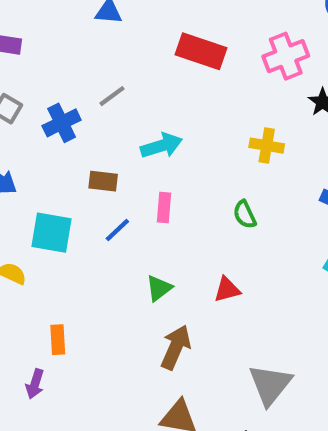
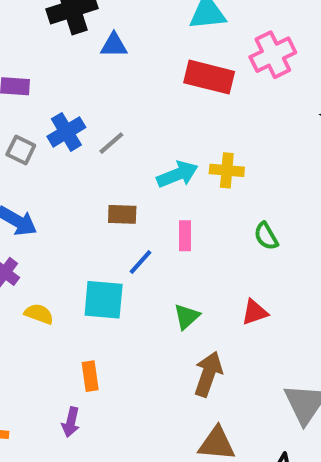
pink cross: (286, 56) -> (273, 55), moved
gray line: (112, 96) -> (111, 143), moved
blue cross: (62, 123) -> (66, 132), moved
yellow cross: (267, 146) -> (227, 170), moved
cyan square: (51, 233) -> (104, 300), moved

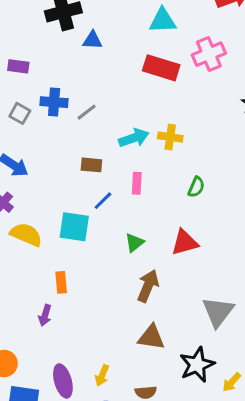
blue cross: (66, 132) -> (54, 102), turned 32
green semicircle: (266, 236) -> (196, 187), turned -130
red triangle: (255, 312) -> (185, 242), size x1.4
yellow semicircle: (39, 314) -> (26, 234), size x1.5

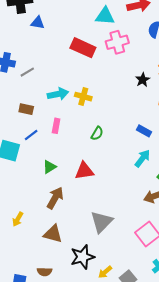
cyan triangle: (163, 21) -> (105, 16), moved
yellow arrow: (102, 375) -> (18, 219), moved

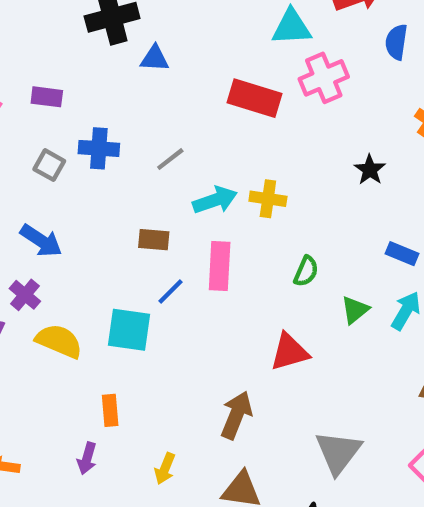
gray line: (27, 72) -> (170, 159), moved
black star: (143, 80) -> (370, 170), moved
pink rectangle: (56, 126) -> (220, 266), size x1.5
green triangle: (49, 167) -> (355, 310), moved

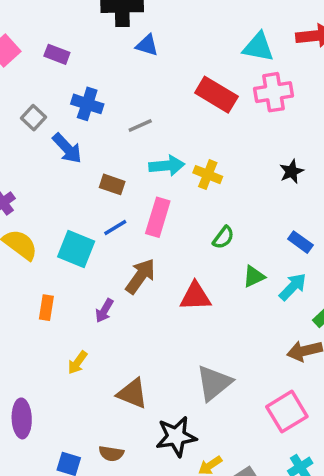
gray square: (49, 165) -> (33, 118), moved
blue arrow: (41, 241) -> (67, 148), moved
brown arrow: (236, 415) -> (140, 276), moved
purple arrow: (87, 458) -> (104, 311), moved

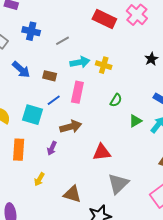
pink cross: (274, 92) -> (137, 15), turned -35
blue arrow: (67, 148) -> (21, 70), moved
brown arrow: (140, 276) -> (71, 127), turned 45
red triangle: (195, 296) -> (102, 152), moved
orange rectangle: (46, 308) -> (19, 150), size x1.5

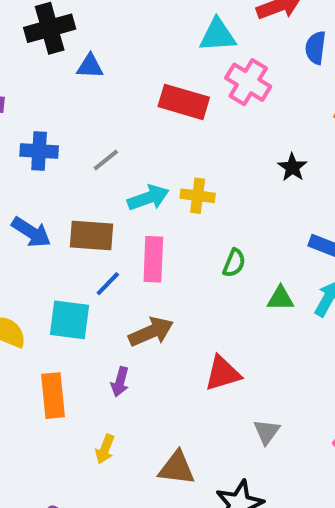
brown rectangle: (50, 76) -> (91, 235), size x1.5
green triangle: (135, 121) -> (280, 298), turned 40
gray triangle: (118, 184) -> (267, 432), size x0.6

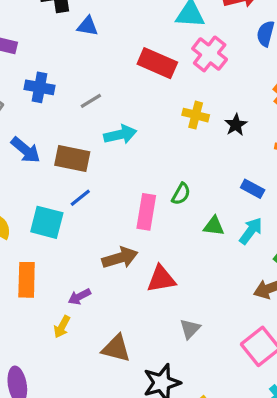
yellow cross: (198, 196) -> (196, 115), moved
pink rectangle: (153, 259) -> (146, 212), moved
brown arrow: (151, 332) -> (120, 258), moved
purple arrow: (120, 382) -> (79, 297), moved, turned 40

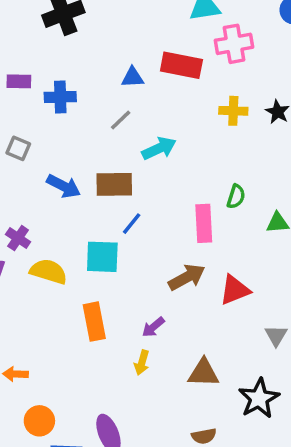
blue triangle: (87, 26) -> (133, 77), moved
pink cross: (210, 54) -> (234, 44), turned -36
blue cross: (40, 87) -> (60, 97), moved

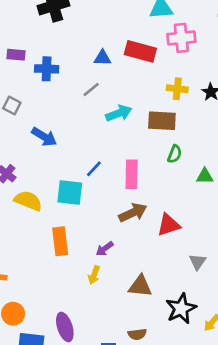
brown rectangle: (114, 184) -> (162, 121), moved
pink rectangle: (204, 223) -> (132, 174), moved

